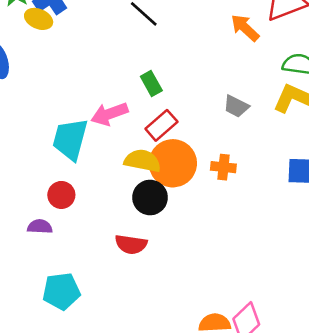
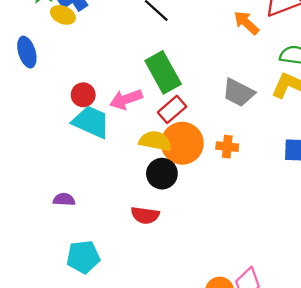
green rectangle: (151, 84) -> (163, 72), size x1.8
gray trapezoid: (236, 106) -> (238, 93), size x1.4
cyan trapezoid: (70, 139) -> (91, 122), turned 99
red circle: (61, 195) -> (83, 95), moved

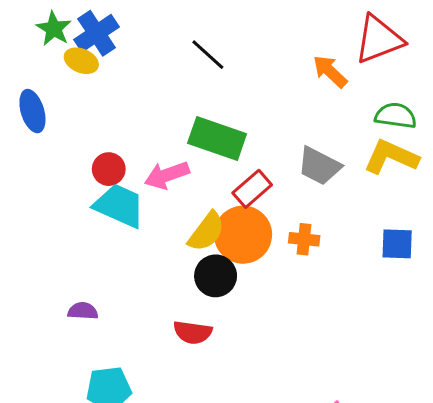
green rectangle: (163, 72) -> (217, 139), turned -42
red rectangle: (172, 109) -> (252, 189), moved
yellow semicircle: (155, 141) -> (206, 232), turned 116

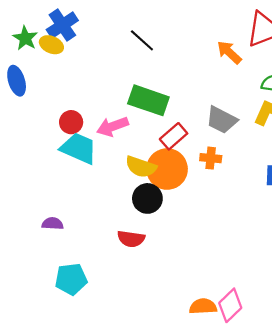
green star: (54, 29) -> (25, 38), moved
yellow semicircle: (206, 232) -> (141, 167), turned 72
orange cross: (304, 239) -> (211, 158), moved

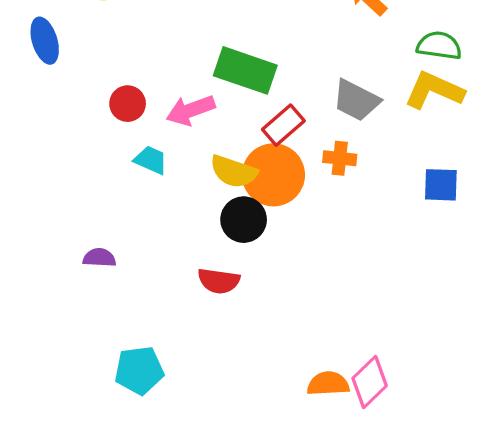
cyan trapezoid: (79, 148) -> (151, 160), moved, size x0.6
cyan pentagon: (71, 279) -> (139, 370), moved

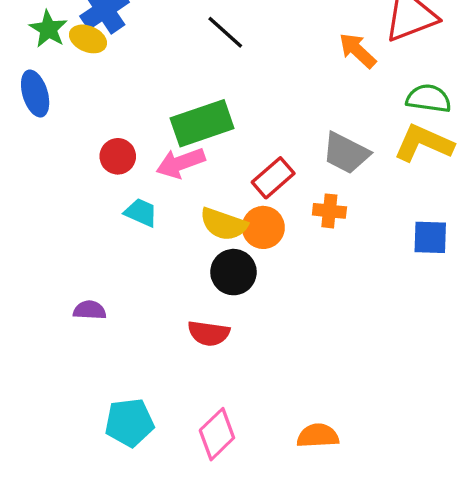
green rectangle: (245, 70) -> (202, 123), moved, turned -38
orange circle: (273, 175) -> (263, 227), size x0.7
pink diamond: (370, 382) -> (217, 434), moved

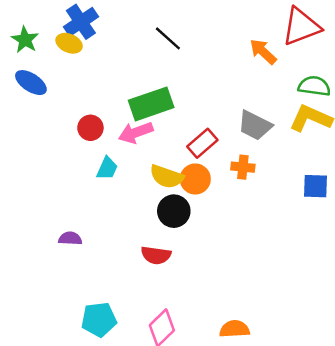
green star: (48, 29) -> (25, 40), moved
blue ellipse: (35, 94) -> (31, 83), turned -40
cyan trapezoid: (141, 213) -> (107, 168), turned 90

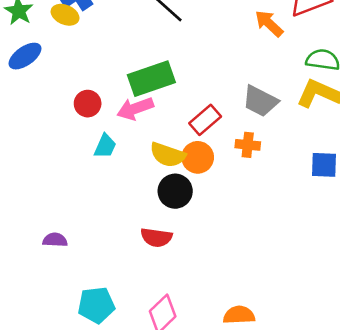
blue ellipse: (31, 83) -> (25, 56), turned -68
purple semicircle: (70, 239) -> (55, 240), moved

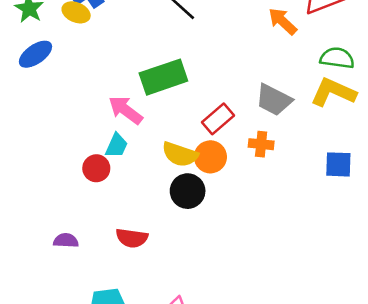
red circle: (88, 104) -> (96, 168), moved
pink arrow: (135, 109) -> (125, 110), moved, turned 57
red semicircle: (156, 237) -> (132, 238), moved

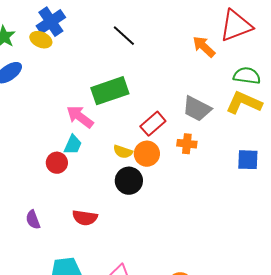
yellow semicircle: (180, 154) -> (123, 152), size x0.7
purple semicircle: (66, 240) -> (33, 220), turned -114

